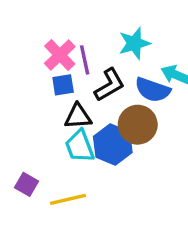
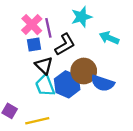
blue semicircle: (153, 90) -> (103, 83), moved
black triangle: (78, 116) -> (44, 65), turned 48

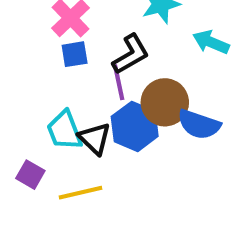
purple line: (48, 28) -> (119, 82), moved
black triangle: (44, 65) -> (95, 138), moved
cyan trapezoid: (45, 85) -> (64, 130), moved

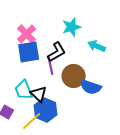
blue square: (75, 54) -> (29, 52), size x1.6
blue hexagon: (135, 126) -> (46, 110), moved
yellow line: (81, 193) -> (32, 121), turned -30

